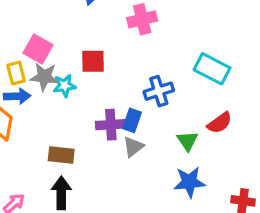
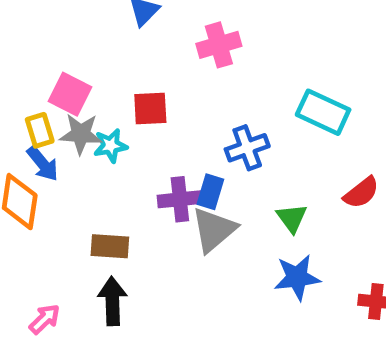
blue arrow: (17, 96) -> (43, 164), turned 55
red semicircle: (220, 123) -> (361, 193), moved
gray triangle: (133, 147) -> (214, 230), size x1.5

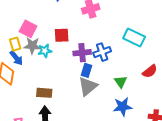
purple cross: (180, 199) -> (82, 53), moved

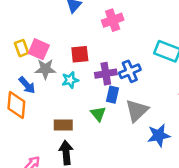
yellow rectangle: (15, 44) -> (22, 48), moved
cyan star: (45, 51) -> (70, 80), moved
green triangle: (121, 82) -> (98, 114), moved
gray triangle: (88, 86) -> (137, 111), moved

